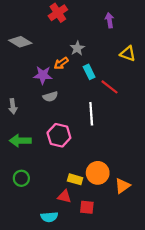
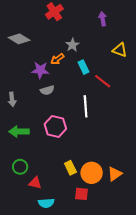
orange circle: (98, 173) -> (92, 173), moved
yellow rectangle: (75, 179) -> (70, 168), turned 48
red triangle: (64, 197) -> (35, 183), moved

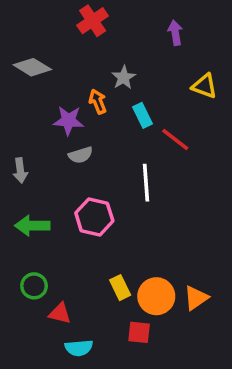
orange arrow: (57, 59) -> (98, 102), turned 104

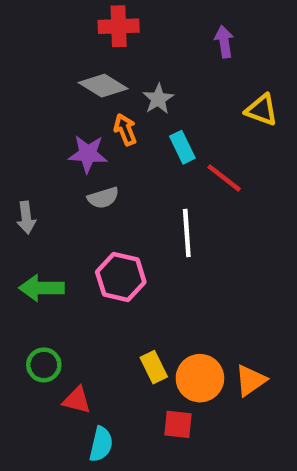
red cross: (93, 21) -> (119, 26), turned 32
gray diamond: (32, 67) -> (103, 86), moved
cyan semicircle: (79, 348) -> (101, 444), turned -72

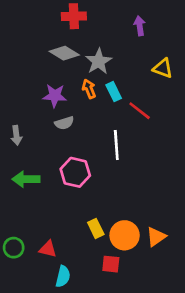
gray star: (158, 99) -> (99, 61), size x1.4
orange arrow: (125, 130) -> (89, 89), moved
green circle: (44, 365) -> (14, 248), moved

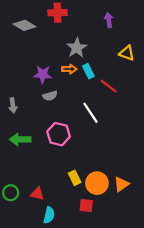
gray diamond: (64, 53) -> (24, 25), moved
orange arrow: (89, 89) -> (69, 69), turned 112
white line: (116, 145) -> (91, 113), turned -30

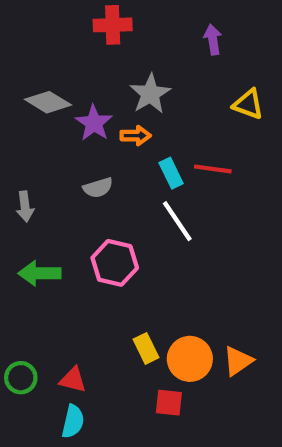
gray diamond: (24, 25) -> (48, 102), moved
cyan rectangle: (88, 71) -> (171, 173), moved
purple star: (43, 74) -> (94, 123), moved, turned 30
red line: (109, 86) -> (213, 169), turned -30
cyan semicircle: (49, 215) -> (73, 421), moved

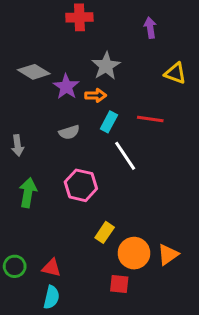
cyan rectangle: (171, 173) -> (109, 122), moved, turned 54
green arrow: (40, 273) -> (28, 193), turned 100
yellow rectangle: (146, 348) -> (105, 232), moved, turned 60

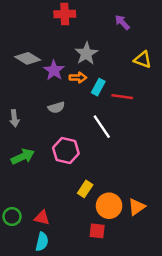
purple arrow: (150, 28) -> (122, 22), turned -35
cyan rectangle: (109, 122) -> (98, 87), moved
green arrow: (28, 193) -> (23, 157), turned 55

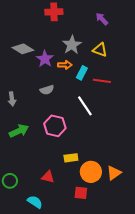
yellow triangle: (143, 60) -> (100, 50), moved
yellow rectangle: (85, 189) -> (71, 158), turned 48
red triangle: (42, 218) -> (48, 177), moved
cyan semicircle: (42, 242) -> (35, 202), turned -70

